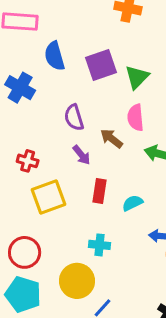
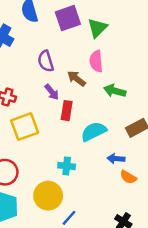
red rectangle: (99, 191) -> (67, 111), moved
cyan semicircle: (132, 203) -> (94, 131), size x1.5

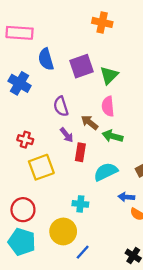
green arrow: (115, 91) -> (113, 136), moved

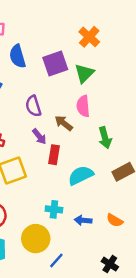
orange cross: (102, 22) -> (89, 37), moved, turned 30
green arrow: (113, 136) -> (105, 138), moved, turned -120
blue arrow: (126, 197) -> (83, 220), moved

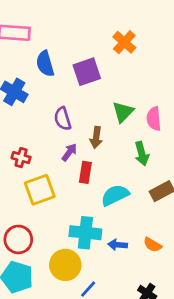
green triangle: (84, 73) -> (123, 112), moved
pink semicircle: (83, 106) -> (154, 119), moved
brown arrow: (64, 123) -> (96, 137), turned -120
purple arrow: (39, 136) -> (69, 152), turned -105
cyan cross: (54, 209) -> (85, 233), size x1.6

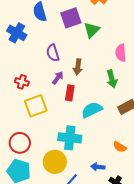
green triangle: (123, 112) -> (92, 30), moved
blue arrow: (118, 245) -> (98, 167), moved

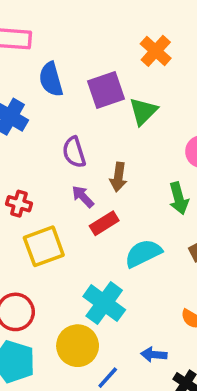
purple arrow: (58, 78) -> (83, 197), turned -80
red rectangle: (70, 93) -> (104, 223), turned 49
cyan cross: (70, 138) -> (104, 303), turned 30

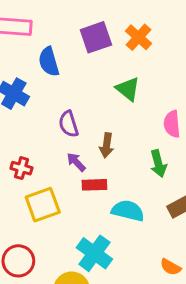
purple square: (106, 90) -> (96, 37), moved
green triangle: (143, 111) -> (128, 89), turned -36
red rectangle: (104, 223) -> (94, 185), turned 30
cyan semicircle: (143, 253) -> (128, 211), turned 40

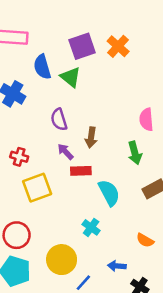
green triangle: (128, 89) -> (71, 77), moved
cyan semicircle: (128, 211) -> (109, 193), turned 48
cyan cross: (94, 253) -> (91, 227), moved, size x0.6

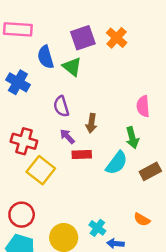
red cross: (19, 157) -> (24, 141), size x1.5
yellow square: (37, 188) -> (41, 170), turned -32
cyan semicircle: (109, 193) -> (117, 163), moved, turned 65
cyan cross: (91, 227) -> (97, 228), moved

